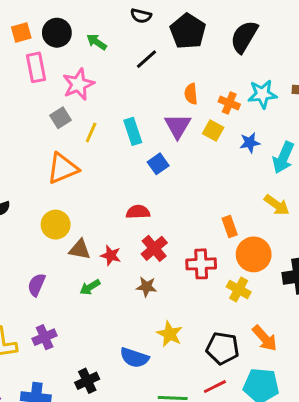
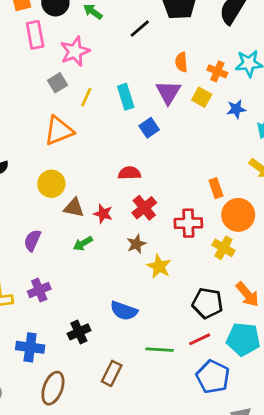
brown star: (147, 287) -> (136, 244), turned -30
yellow star: (170, 334) -> (159, 266), moved

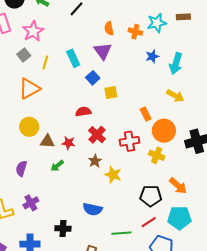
yellow square: (202, 97) -> (111, 93), moved, turned -32
black cross: (79, 332) -> (63, 229), turned 35

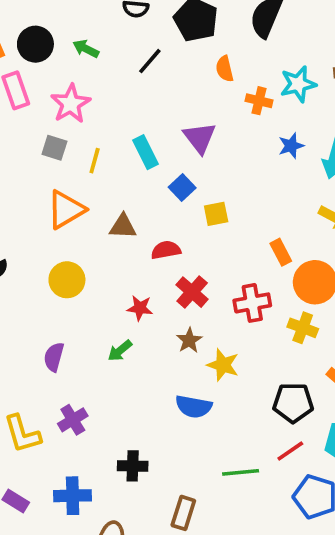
orange semicircle: (109, 29) -> (225, 69), moved
gray square: (24, 55) -> (54, 148), turned -32
brown triangle: (47, 141) -> (123, 226), moved
blue semicircle: (93, 209) -> (194, 407), moved

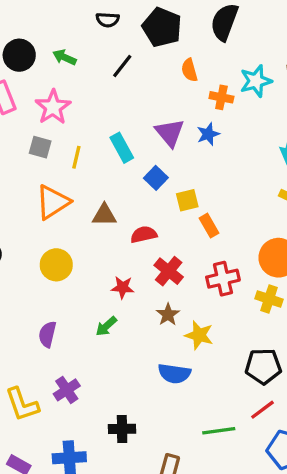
blue star: (291, 146) -> (208, 134), moved
orange rectangle: (281, 252) -> (209, 226), moved

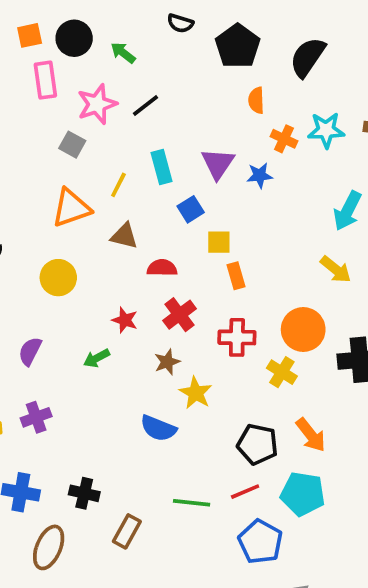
black line: (122, 66) -> (145, 106), moved
yellow line: (76, 157) -> (118, 185), moved
black cross: (122, 429) -> (84, 493), moved

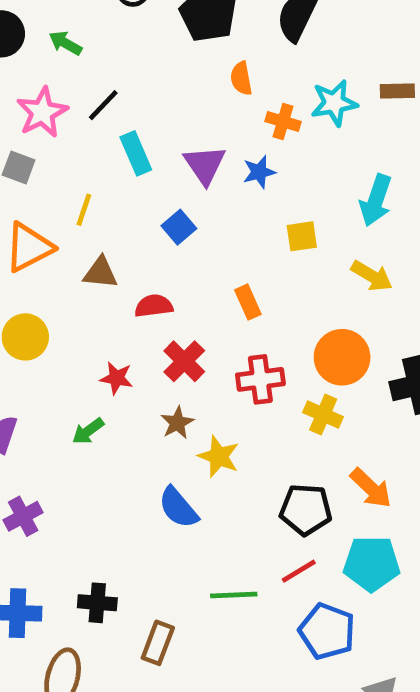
cyan rectangle: (161, 167) -> (136, 153), moved
yellow square: (219, 242) -> (302, 236), moved
blue semicircle: (158, 428) -> (178, 508), turned 36

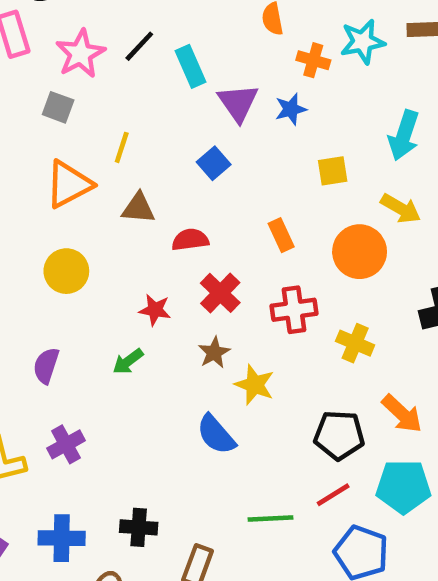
cyan rectangle: (136, 153) -> (191, 66), moved
orange circle: (342, 357) -> (360, 252), moved

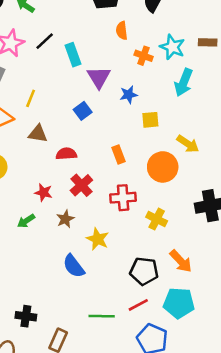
cyan star: (363, 42) -> (172, 47), turned 30
blue star: (291, 109) -> (129, 95), moved
cyan arrow: (404, 135) -> (184, 82), moved
brown star: (214, 353) -> (65, 219), moved

